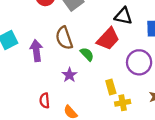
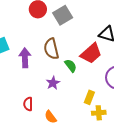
yellow rectangle: (111, 87) -> (89, 97), turned 32

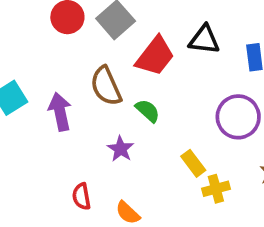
red trapezoid: (91, 53) -> (155, 56), moved
yellow rectangle: (89, 97) -> (193, 163), turned -48

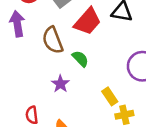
purple arrow: (60, 112) -> (17, 24), moved

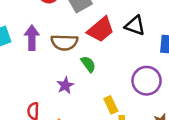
purple arrow: (17, 24) -> (32, 38), moved
brown semicircle: (53, 40) -> (64, 42), turned -76

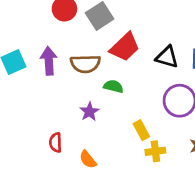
black triangle: (135, 26) -> (167, 57), moved
green semicircle: (88, 64) -> (113, 86), turned -36

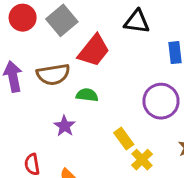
black triangle: (167, 57) -> (137, 22), moved
yellow cross: (155, 151) -> (142, 160), turned -30

